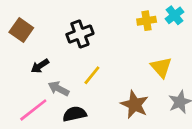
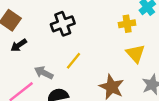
yellow cross: (147, 21) -> (127, 24), moved
black arrow: (40, 66) -> (19, 45), moved

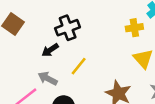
black arrow: (19, 45) -> (50, 50), moved

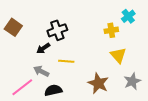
yellow line: (79, 66) -> (66, 61), turned 56

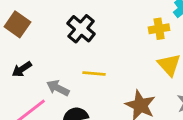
black cross: (57, 30) -> (81, 29), turned -30
black arrow: (43, 48) -> (22, 69), moved

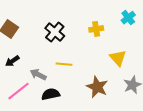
yellow cross: (159, 29) -> (96, 29), moved

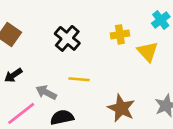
yellow triangle: (118, 58) -> (148, 52), moved

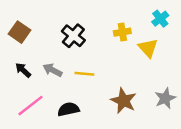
black arrow: (13, 75) -> (23, 70), turned 77
gray arrow: (46, 92) -> (53, 70), moved

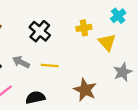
gray star: (165, 98) -> (123, 72), moved

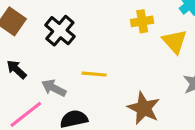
black cross: (40, 31) -> (60, 31), moved
gray arrow: (21, 62) -> (54, 88), moved

